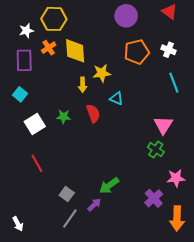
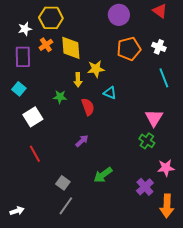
green star: (63, 117) -> (60, 97), moved
purple arrow: (94, 205) -> (82, 141), moved
white arrow: (18, 224) -> (17, 211), turned -80

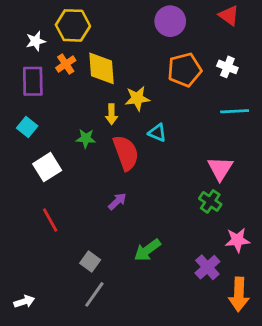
cyan line: (164, 78) -> (235, 111), turned -72
red semicircle: (88, 107) -> (126, 153), size x1.4

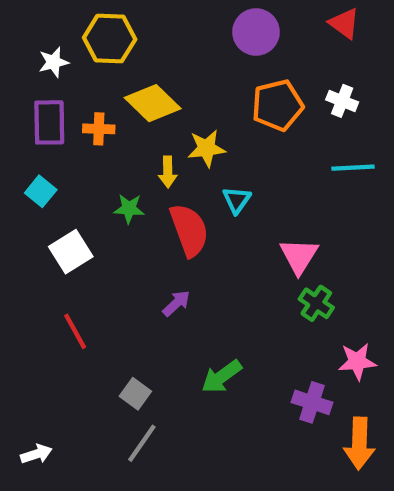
orange cross: (66, 64) -> (99, 129), moved, turned 36
yellow diamond: (102, 68) -> (153, 103), turned -42
cyan triangle: (157, 133) -> (237, 200), turned 42
pink triangle: (220, 169) -> (299, 256), moved
purple cross: (207, 267) -> (312, 402), turned -30

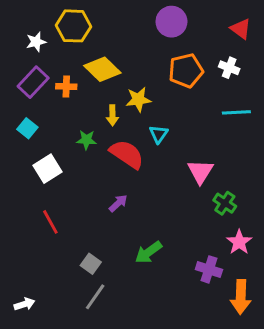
red triangle: (344, 23) -> (241, 29), moved
purple rectangle: (49, 122) -> (33, 82), turned 44
red semicircle: (189, 230) -> (127, 154), turned -36
green cross: (316, 303) -> (225, 203), moved
pink star: (357, 361) -> (239, 242), turned -30

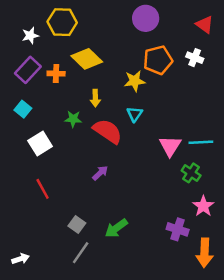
yellow star: (138, 99) -> (135, 81), moved
cyan line: (236, 112) -> (201, 142), moved
green arrow: (148, 252) -> (116, 228), moved

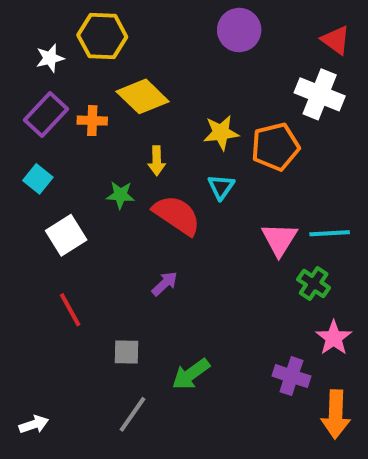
white cross: (195, 58) -> (320, 94), size x1.6
orange pentagon: (158, 60) -> (275, 147), moved
gray square: (77, 224) -> (126, 352), moved, turned -35

